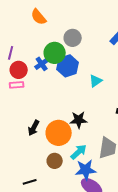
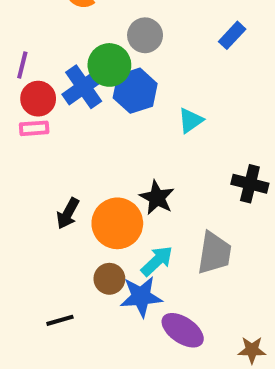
blue cross: (42, 64) -> (84, 87), size x1.5
black star: (79, 120) -> (157, 198), turned 30
blue star: (86, 170) -> (141, 297), moved

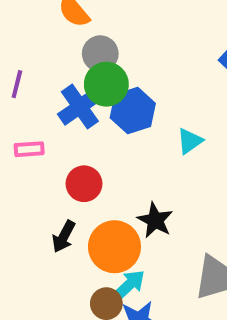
gray circle: (145, 35) -> (100, 54), moved
red circle: (38, 99) -> (84, 184), moved
cyan arrow: (157, 261) -> (129, 285), moved

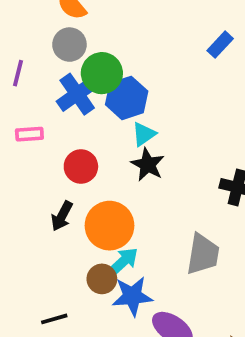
gray circle: (100, 54) -> (69, 45), moved
cyan triangle: (190, 141) -> (144, 134), moved
black star: (155, 220) -> (148, 165), moved

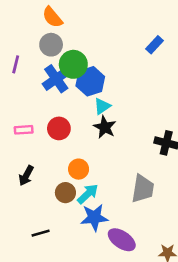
pink rectangle: (29, 134) -> (24, 130), moved
black arrow: (62, 216) -> (26, 176), moved
orange circle: (110, 226) -> (79, 169), size x0.6
brown circle: (102, 279) -> (65, 193), moved

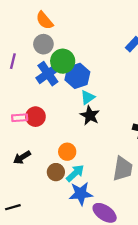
red circle: (59, 128) -> (36, 117), moved
black arrow: (26, 176) -> (22, 157), turned 30
black line: (41, 233) -> (13, 207), moved

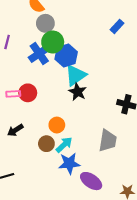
gray circle: (43, 44) -> (45, 23), moved
cyan triangle: (88, 97) -> (75, 75), size x1.6

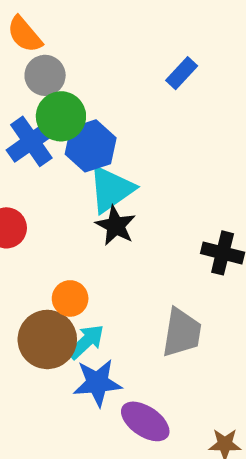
blue rectangle: (117, 26) -> (182, 73), moved
brown circle: (46, 144) -> (47, 339), size x1.6

